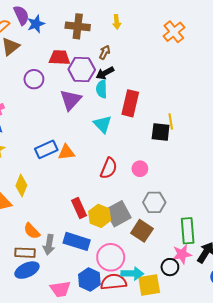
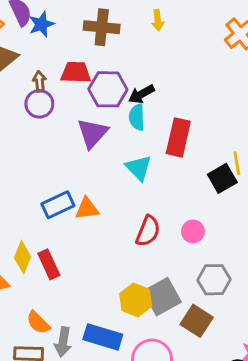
brown arrow: (105, 52) -> (40, 81), moved, turned -32
black square: (161, 132) -> (222, 178), turned -36
red rectangle: (79, 208) -> (49, 264), moved

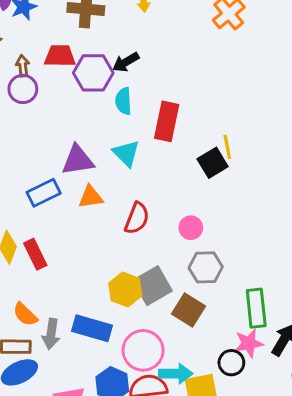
black arrow: (141, 94) -> (126, 62), moved
purple triangle: (92, 133) -> (78, 160), moved, turned 40
orange triangle: (87, 209) -> (91, 197), moved
pink circle: (193, 231) -> (191, 228), moved

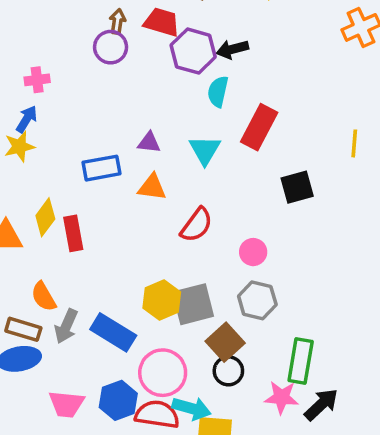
yellow line: (227, 147) -> (354, 143), moved
purple triangle: (78, 160) -> (149, 143), size x0.6
black circle: (231, 363) -> (228, 371), moved

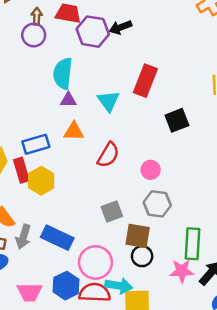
cyan semicircle: (218, 92) -> (63, 73), moved, size x1.4
blue rectangle: (101, 168) -> (36, 144), moved
yellow hexagon: (162, 300) -> (41, 181), moved
gray square: (193, 304) -> (112, 211), size x0.7
brown square: (225, 342) -> (138, 236), turned -32

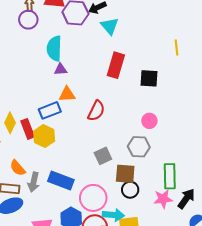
red rectangle: (145, 81) -> (116, 65), moved
cyan triangle: (108, 101) -> (110, 26), moved
black square: (177, 120) -> (149, 78), turned 30
blue rectangle: (36, 144) -> (50, 110), moved
pink circle: (151, 170) -> (149, 121), moved

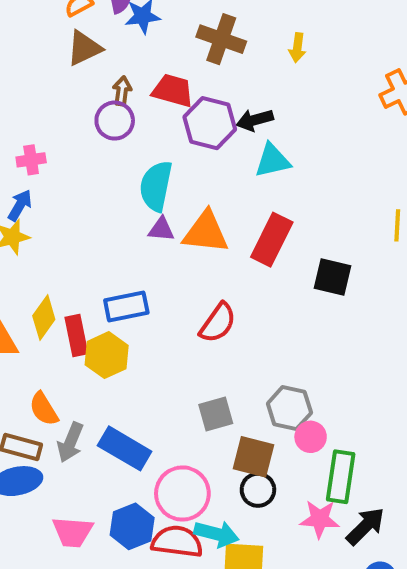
cyan triangle: (110, 26) -> (273, 161), turned 48
orange triangle: (67, 94) -> (206, 232), moved, size x1.4
pink circle: (149, 121) -> (311, 437), moved

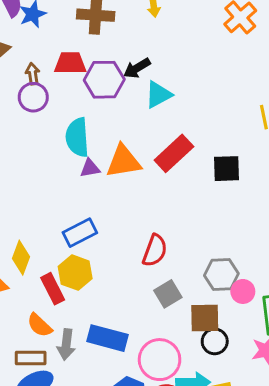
red rectangle: (272, 240) -> (174, 153), turned 36
red semicircle: (218, 323) -> (155, 251), moved
red rectangle: (76, 335) -> (53, 289), moved

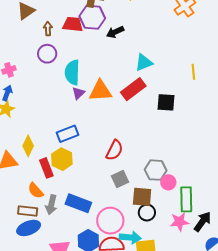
purple hexagon: (104, 80) -> (92, 17), moved
cyan triangle: (158, 95) -> (144, 63), moved
purple circle: (33, 97) -> (47, 54), moved
purple triangle: (90, 168) -> (78, 93), turned -40

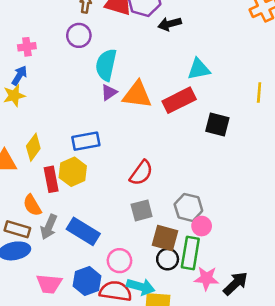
green rectangle: (186, 199) -> (190, 253), moved
pink circle: (110, 221) -> (119, 261), size x0.7

